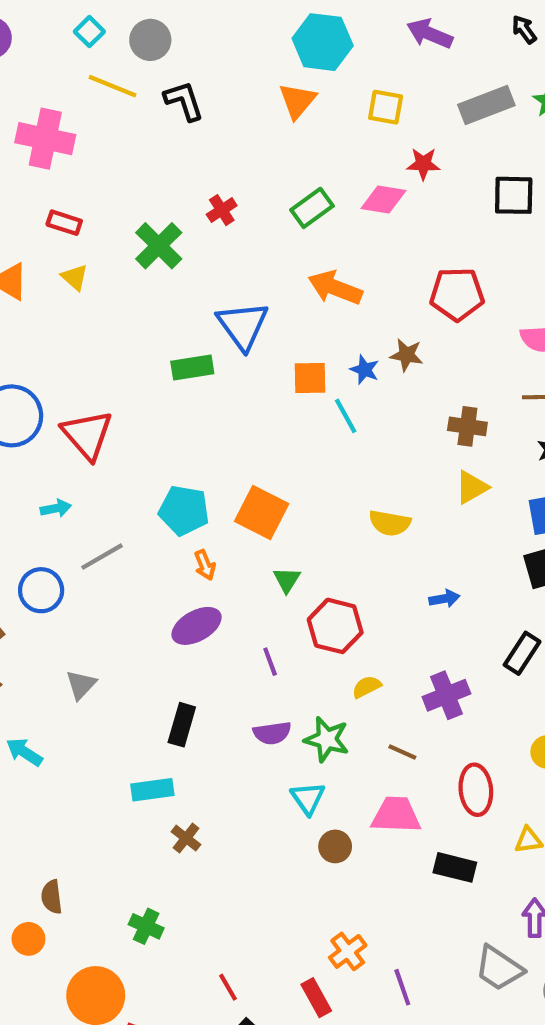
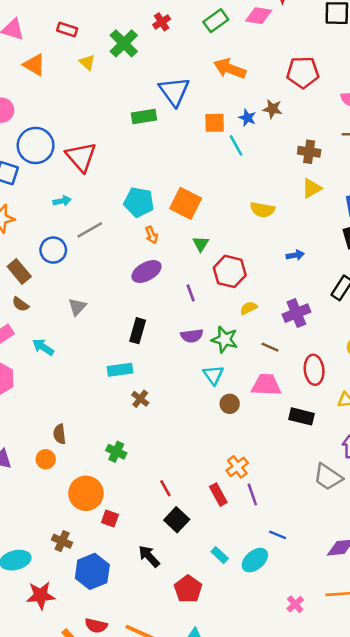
yellow triangle: (75, 277) -> (87, 62), moved
purple line: (402, 987) -> (252, 495), moved

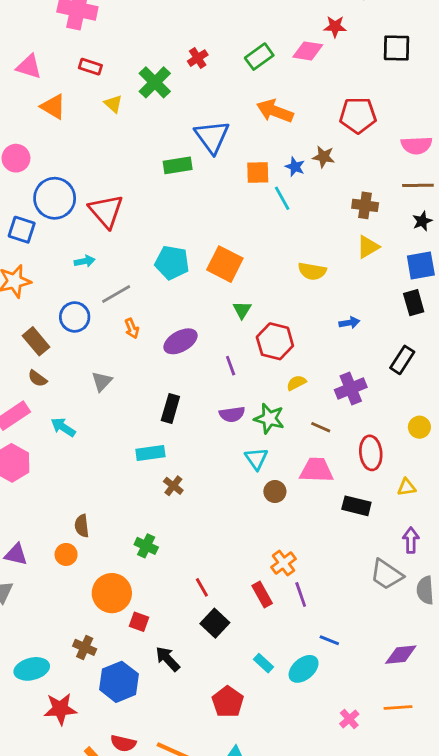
orange arrow: (152, 235) -> (132, 328), moved
black arrow: (149, 556) -> (168, 659), moved

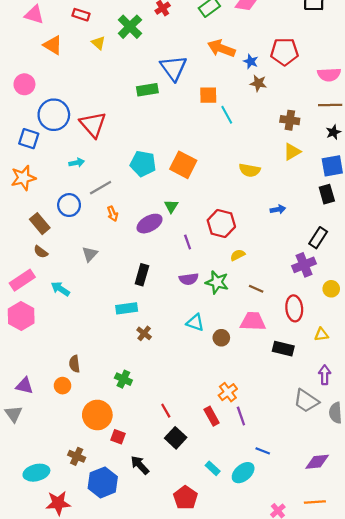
blue star: (295, 167) -> (251, 61), moved
green triangle: (242, 310) -> (171, 206), moved
purple cross: (351, 389) -> (304, 265), moved
cyan triangle: (256, 459) -> (195, 323), moved, turned -36

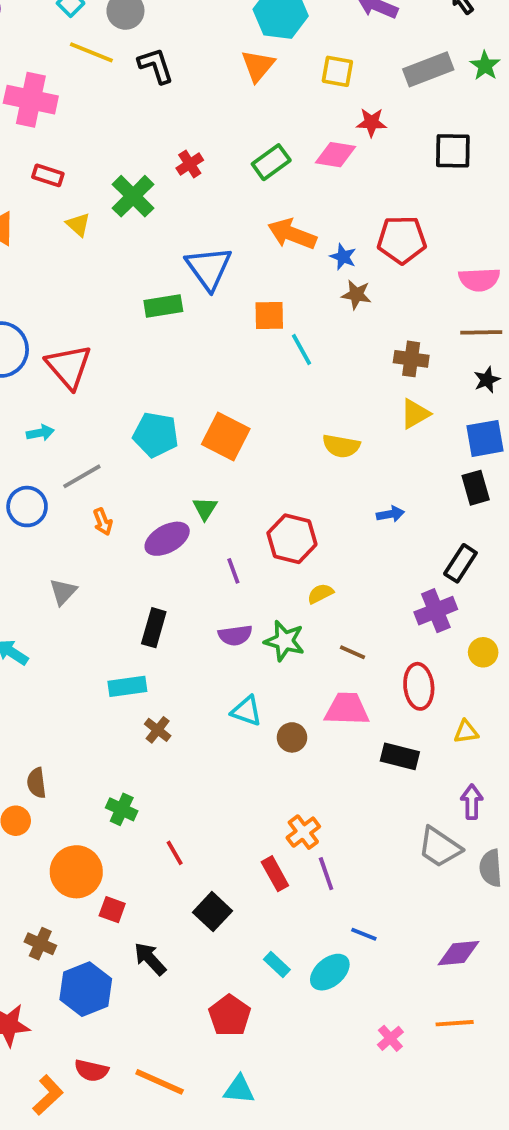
red line: (166, 411) -> (175, 853), moved

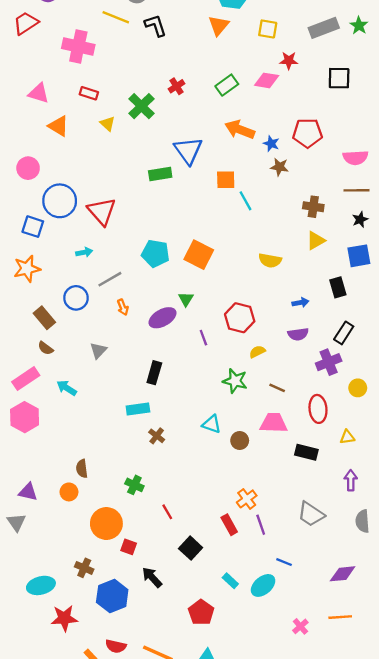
black rectangle: (476, 488) -> (338, 287), moved
purple semicircle: (235, 635) -> (298, 334), moved
gray trapezoid: (440, 847) -> (311, 514), moved

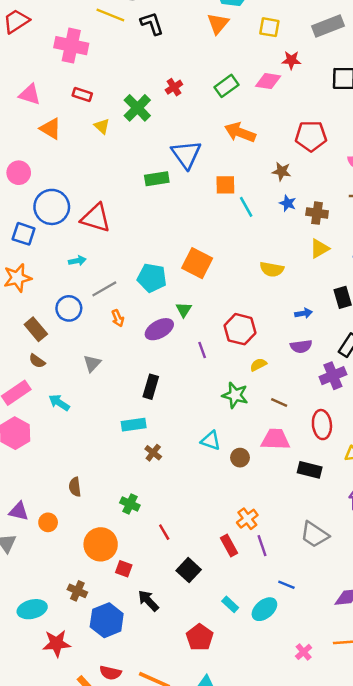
blue star: (271, 144) -> (288, 203), moved
red triangle: (102, 211) -> (96, 218), turned -32
cyan pentagon: (155, 253) -> (152, 278), moved
orange circle: (69, 492) -> (48, 522), moved

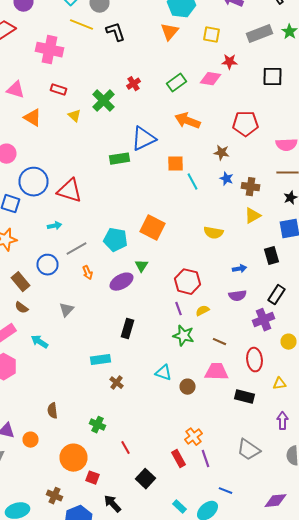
blue triangle: (186, 154) -> (144, 139), turned 40
purple line: (202, 350) -> (178, 309), moved
black rectangle: (151, 387) -> (128, 329), moved

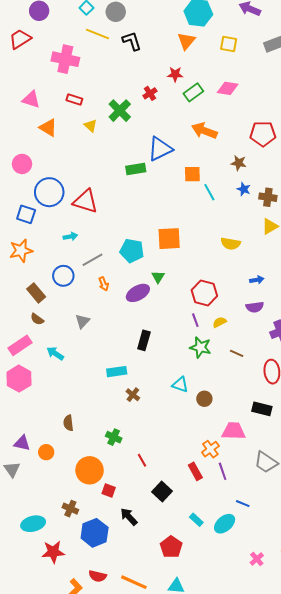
red star: (230, 62) -> (175, 74), moved
orange square: (152, 228) -> (169, 239), turned -30
pink trapezoid: (216, 372) -> (234, 431), moved

